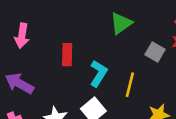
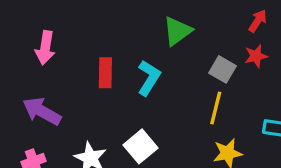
cyan L-shape: (98, 73) -> (149, 78), moved
yellow line: (130, 85) -> (216, 108), moved

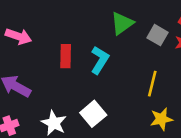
pink arrow: (45, 48) -> (18, 36), turned -80
gray square: (223, 69) -> (157, 35), moved

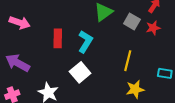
white square: (93, 114) -> (80, 72), moved

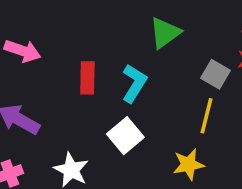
gray square: (132, 22) -> (215, 74), moved
yellow star: (135, 89) -> (188, 164), moved

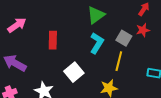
pink arrow: (23, 51) -> (17, 25), turned -54
cyan L-shape: (134, 83) -> (97, 43), moved

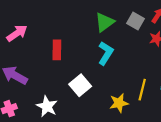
gray square: (124, 38) -> (136, 21), moved
yellow line: (119, 61) -> (142, 90), moved

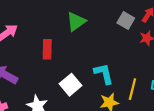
green triangle: (104, 22) -> (76, 22), moved
cyan L-shape: (106, 53) -> (104, 74), moved, turned -45

